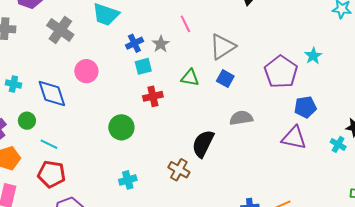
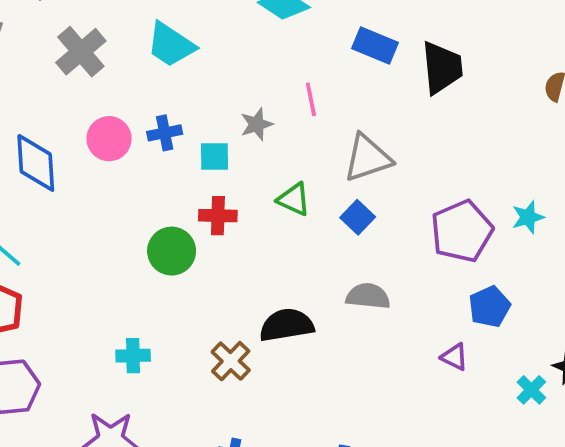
blue cross: (134, 43) -> (165, 133), moved
blue pentagon: (305, 107) -> (490, 307), turned -30
green circle: (121, 127) -> (172, 251), moved
purple triangle: (294, 138) -> (454, 357), size x0.6
black semicircle: (203, 144) -> (287, 325), turned 40

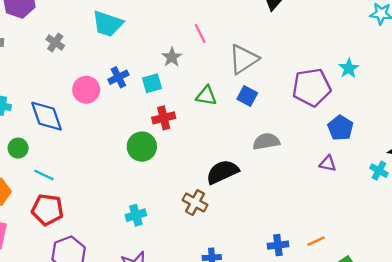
gray cross: (81, 52) -> (55, 42), size x0.6
purple pentagon: (462, 231) -> (312, 87), turned 30

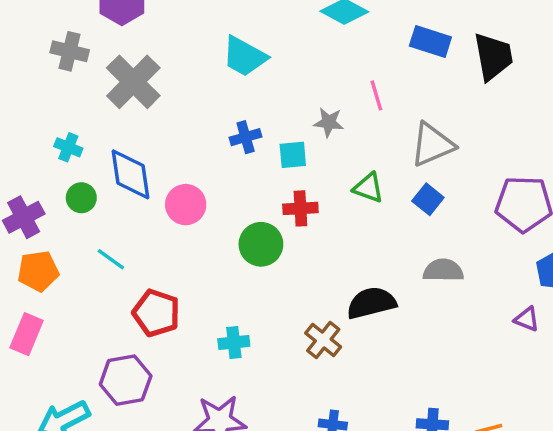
gray cross: (55, 42) -> (133, 82), moved, size x2.0
gray star: (172, 57) -> (329, 122), turned 30
pink circle: (86, 90) -> (186, 205), moved
green circle: (18, 148) -> (81, 198), moved
red pentagon: (47, 210) -> (156, 313), moved

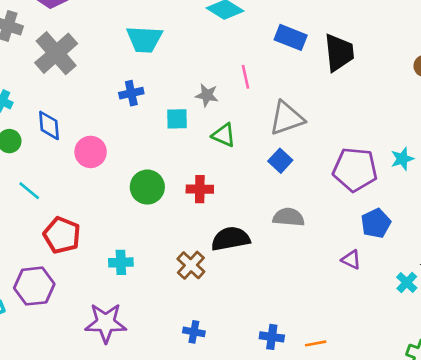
cyan trapezoid: (244, 56) -> (144, 39), turned -30
blue cross: (246, 137) -> (131, 93), moved
blue diamond: (130, 174) -> (49, 125), size x0.7
green triangle: (368, 188) -> (224, 135), moved
red cross: (300, 208) -> (200, 189), moved

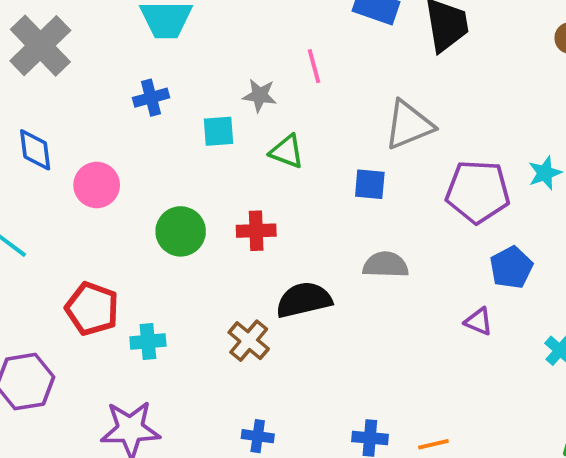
gray triangle: (287, 118) -> (409, 125), moved
blue square: (280, 161) -> (370, 184), turned -35
red pentagon: (62, 235) -> (92, 309), moved

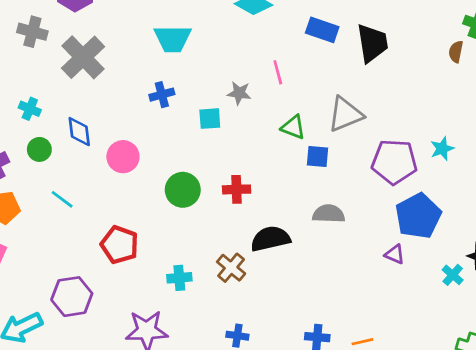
green triangle: (287, 151) -> (293, 127), moved
blue pentagon: (511, 267) -> (418, 216), size x1.5
cyan cross: (148, 342) -> (179, 278), moved

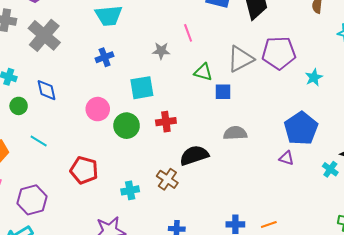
cyan square: (210, 119) -> (142, 88), moved, size x1.4
pink circle: (123, 157) -> (98, 109), moved
purple pentagon: (394, 162) -> (279, 53), moved
purple hexagon: (72, 297) -> (32, 200), moved

